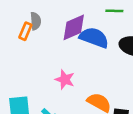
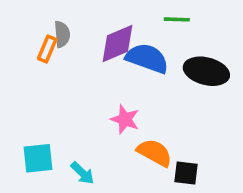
pink star: (65, 80) -> (125, 119), moved

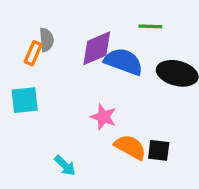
cyan square: (38, 158) -> (25, 100), moved
black square: (186, 173) -> (159, 150), moved

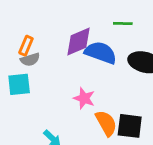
gray semicircle: (46, 40) -> (30, 60), moved, turned 78
orange semicircle: (130, 147) -> (106, 123), turned 32
black square: (159, 150) -> (130, 126), size x1.4

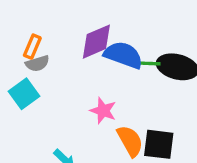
green line: (123, 24) -> (149, 63), moved
cyan square: (19, 84) -> (24, 94), turned -30

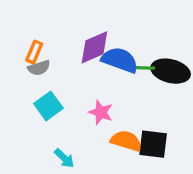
cyan square: (24, 94) -> (48, 106), moved
orange semicircle: (130, 141) -> (126, 141), turned -44

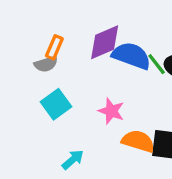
orange rectangle: (34, 52) -> (54, 47), moved
green line: (144, 68) -> (157, 64), turned 50
cyan arrow: (64, 158) -> (73, 160), turned -85

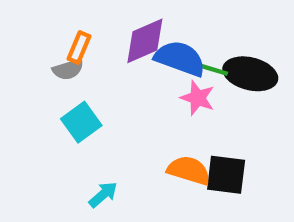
green line: (157, 64) -> (213, 69), turned -35
pink star: (111, 111) -> (198, 98), moved

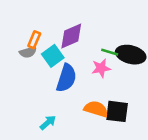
blue semicircle: (180, 58) -> (66, 78), moved, turned 88
pink star: (198, 98) -> (101, 68), turned -30
cyan square: (81, 122) -> (53, 56), moved

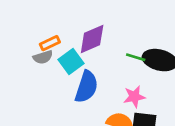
orange rectangle: (34, 40) -> (50, 43), turned 42
pink star: (101, 68) -> (134, 97), moved

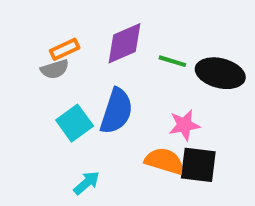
green line: (136, 57) -> (172, 61), moved
cyan square: (71, 61) -> (75, 123), moved

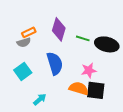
purple diamond: (124, 43) -> (59, 29), turned -50
blue semicircle: (116, 111) -> (55, 63), turned -35
cyan square: (75, 123) -> (23, 71), moved

